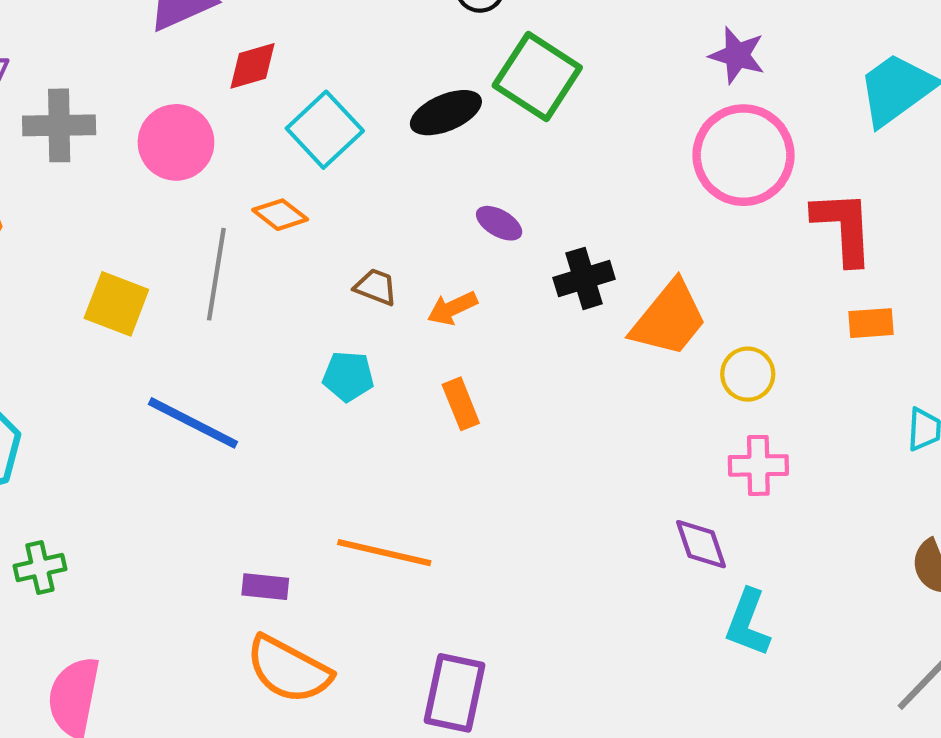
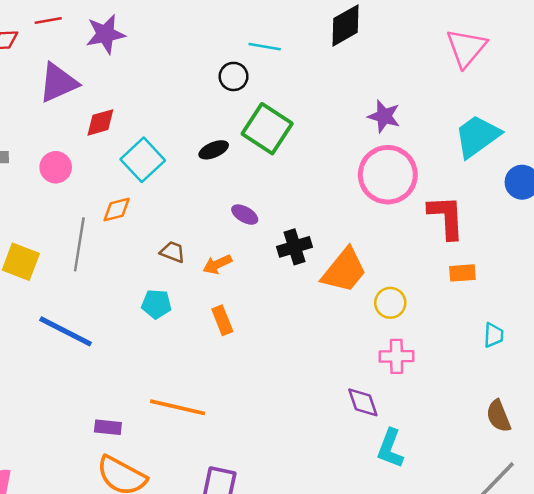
black ellipse: (446, 113) -> (214, 150), size x0.7
pink circle: (176, 142) -> (56, 167), size x0.7
orange diamond: (280, 215) -> (117, 210), turned -52

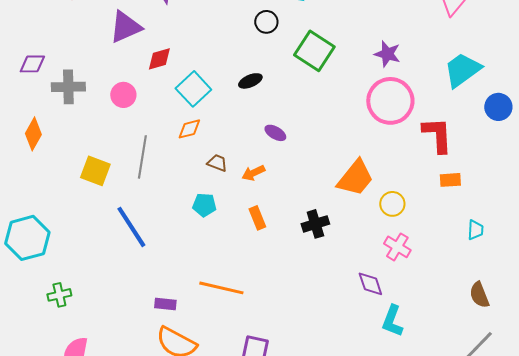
green square: (267, 129) -> (314, 51), moved
orange diamond: (117, 210) -> (189, 129), moved
black cross: (294, 247) -> (315, 224), moved
blue line: (66, 331) -> (131, 227), turned 30
pink cross: (396, 356) -> (397, 247), turned 32

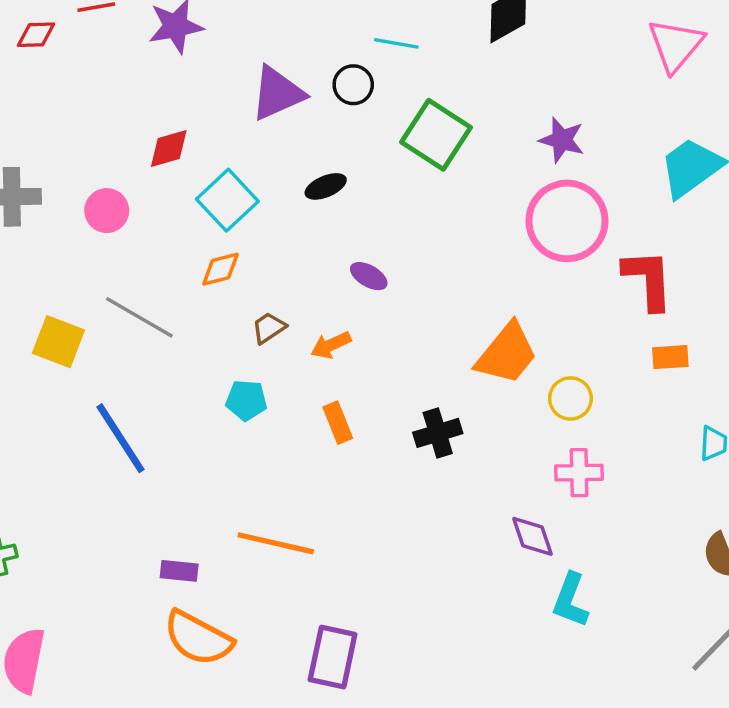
purple triangle: (125, 27) -> (277, 93), moved
gray line: (142, 157) -> (139, 317), turned -69
brown trapezoid: (217, 163) -> (269, 328), turned -55
pink cross: (397, 247) -> (579, 473), turned -32

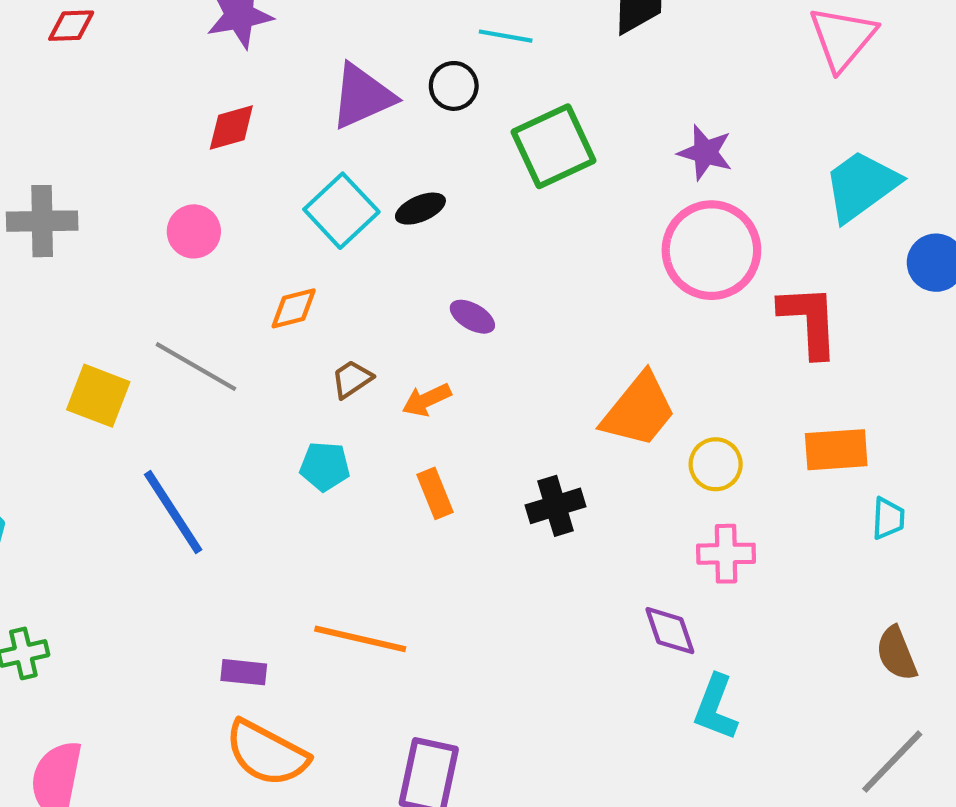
green square: (436, 135) -> (553, 146), turned 32
red diamond: (169, 149) -> (231, 128), moved
cyan square: (227, 200) -> (341, 211), moved
pink circle: (107, 211) -> (194, 231), moved
orange rectangle: (670, 357) -> (836, 450), moved, size x1.4

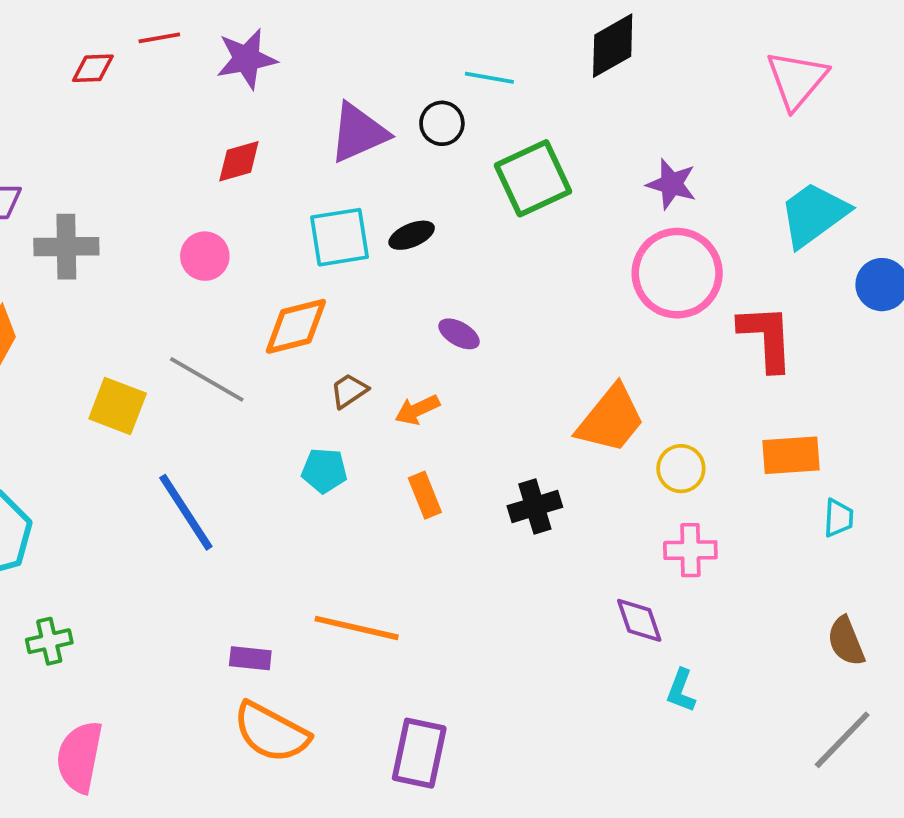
cyan square: (341, 211) -> (340, 237), turned 34
orange diamond: (294, 308) -> (296, 326), size x1.5
cyan L-shape: (716, 708) -> (681, 691), size x0.7

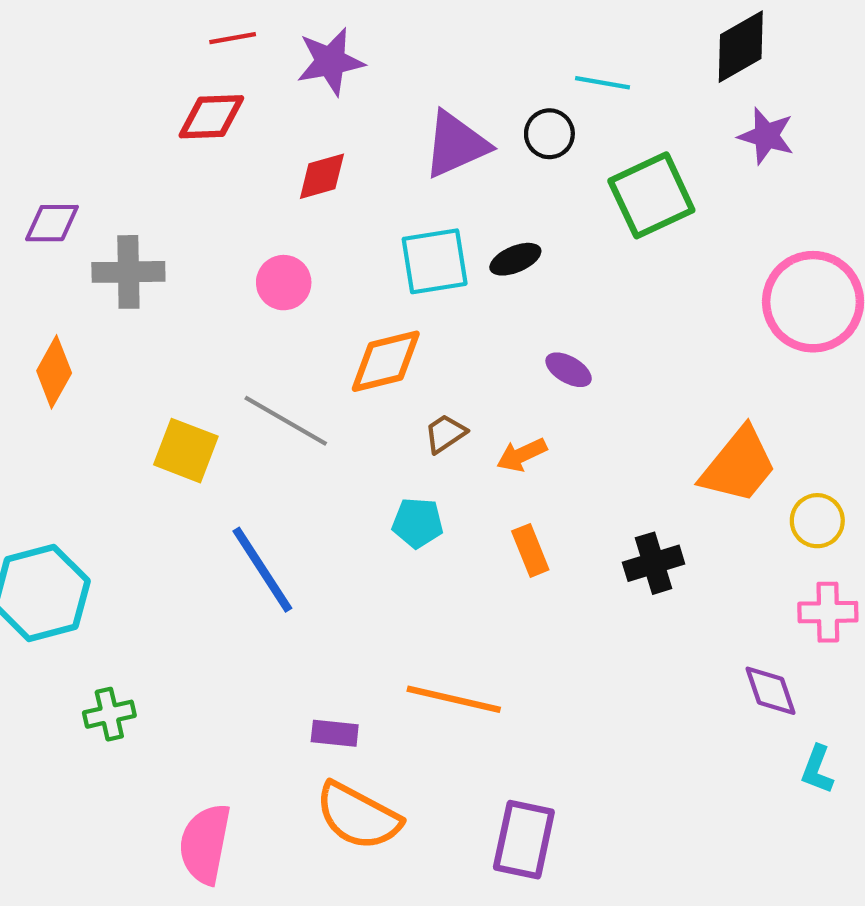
red diamond: (93, 68) -> (211, 117), moved, size x1.4
purple star: (671, 184) -> (766, 136), moved
pink semicircle: (80, 757) -> (205, 844), moved

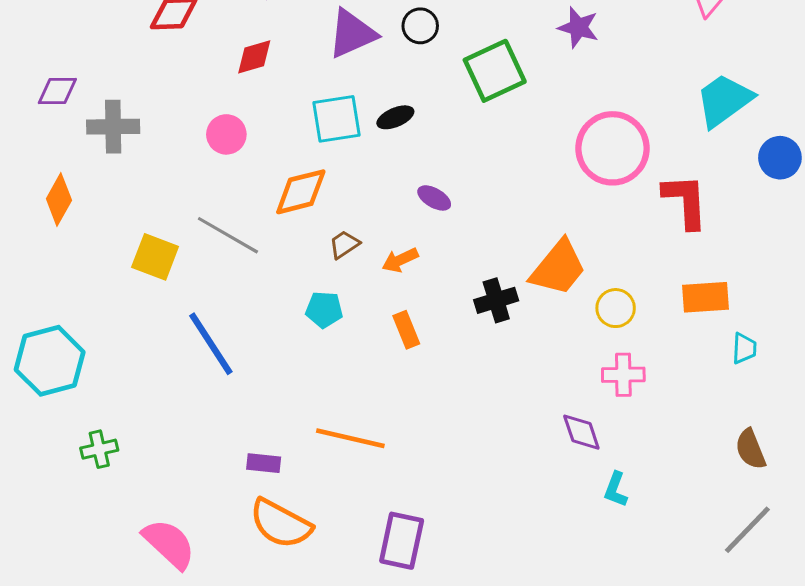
black cross: (654, 563) -> (496, 300), moved
pink semicircle: (205, 844) -> (169, 544), turned 122

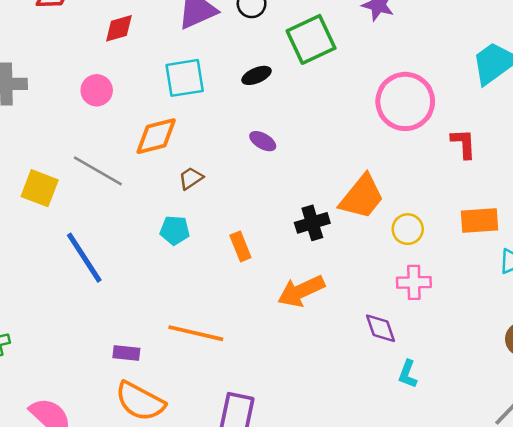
black ellipse: (395, 117) -> (257, 75), moved
red L-shape: (685, 201) -> (463, 144), size x0.7
orange arrow: (400, 260) -> (301, 291), moved, size x1.6

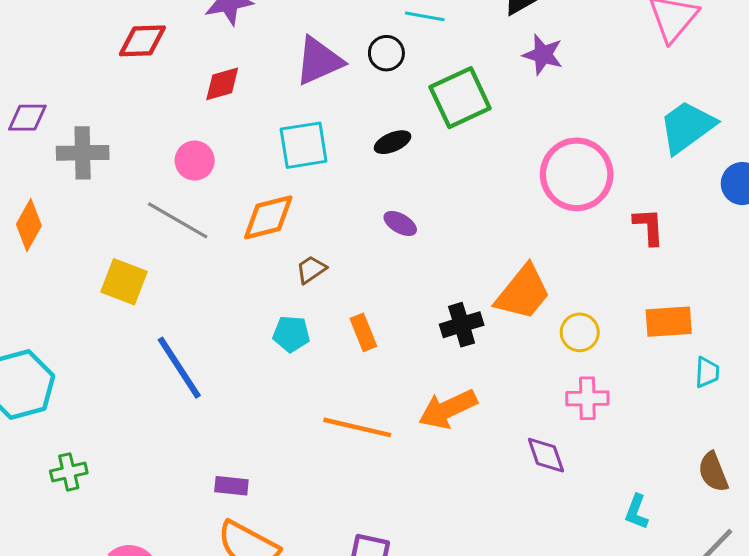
gray line: (98, 171) -> (178, 220), moved
orange rectangle: (240, 246) -> (363, 332), moved
orange line: (196, 333) -> (357, 427), moved
cyan L-shape: (408, 374) -> (636, 512), moved

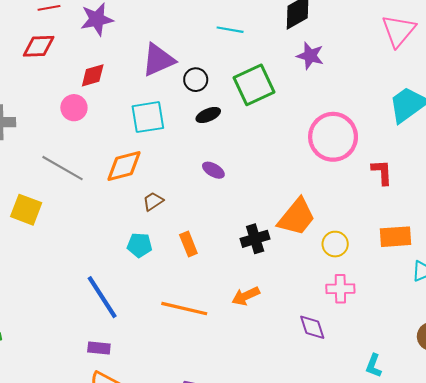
black circle: (386, 53) -> (196, 80), moved
pink circle: (195, 161) -> (74, 108), moved
blue line: (179, 368) -> (102, 297), moved
orange arrow: (448, 409) -> (246, 296), size x0.7

